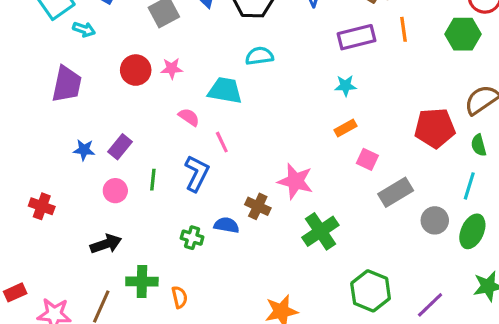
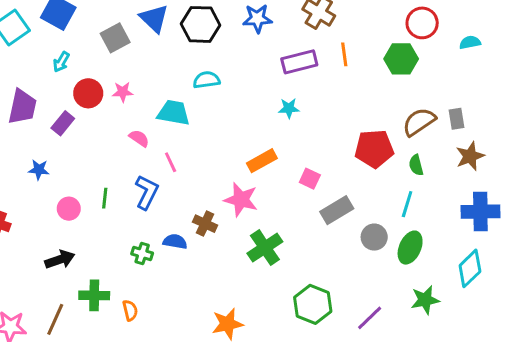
cyan arrow: (84, 29) -> (61, 62), moved, turned 102
orange rectangle: (346, 128) -> (262, 161), moved, size x1.4
purple rectangle: (120, 147) -> (63, 123), moved

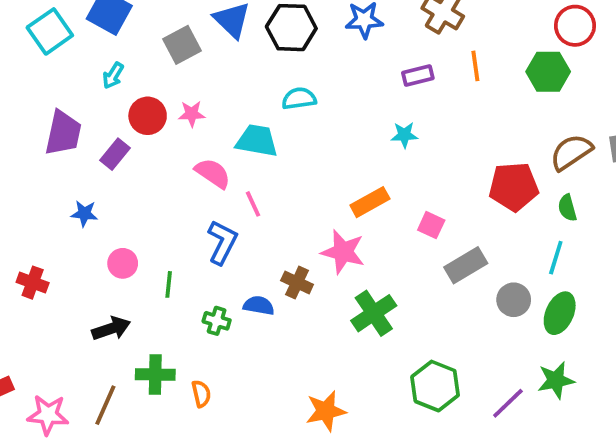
purple rectangle: (299, 62) -> (418, 76), size x0.7
pink semicircle: (139, 138) -> (213, 173), size x1.4
green line: (105, 198) -> (169, 284), moved
green star: (425, 300) -> (556, 380), moved

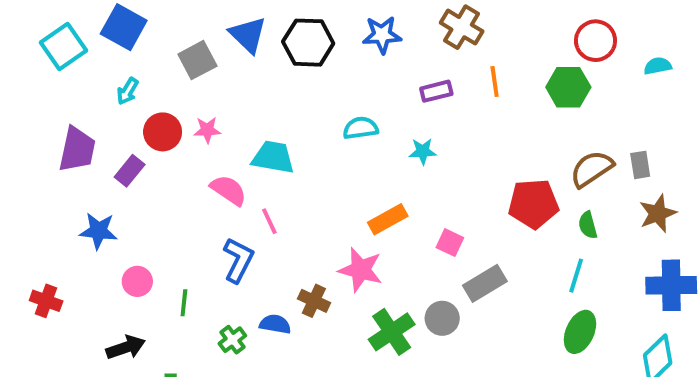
cyan semicircle: (299, 99) -> (361, 128), moved
blue star: (84, 214) -> (98, 231), size x1.4
gray circle: (514, 300) -> (442, 318), moved
green cross: (217, 321) -> (232, 340), turned 36

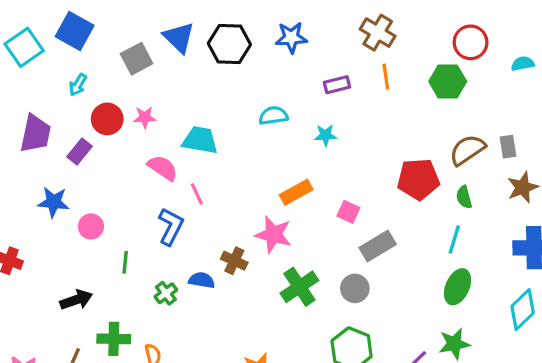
brown cross: (462, 27) -> (378, 33), moved
pink circle: (137, 281) -> (91, 226), moved
gray circle: (442, 318) -> (355, 288), moved

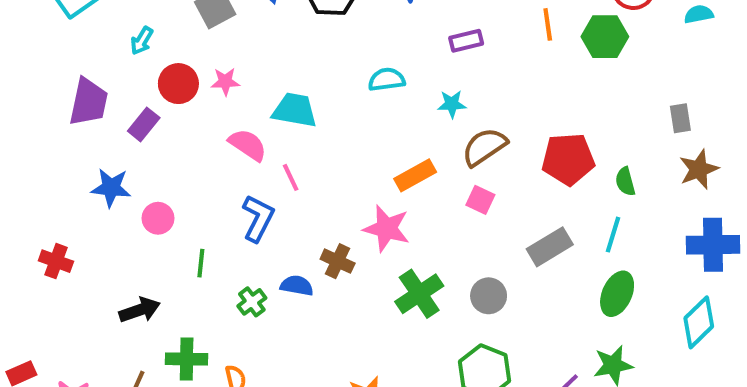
orange line: (386, 77) -> (548, 24), moved
brown semicircle: (467, 150) -> (484, 147), moved
gray rectangle: (378, 246) -> (550, 247), moved

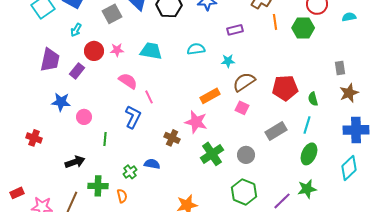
cyan trapezoid: (295, 110) -> (151, 51), moved
blue semicircle: (297, 286) -> (152, 164), moved
green cross: (252, 302) -> (130, 172), moved

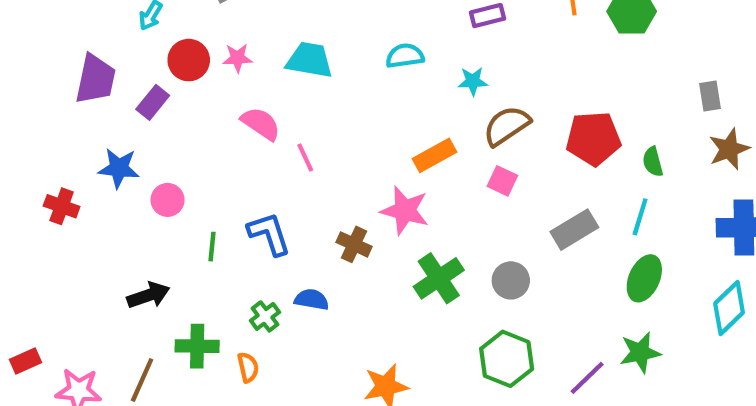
blue L-shape: (133, 117) -> (269, 234), moved, turned -45
red cross: (34, 138) -> (62, 206), moved

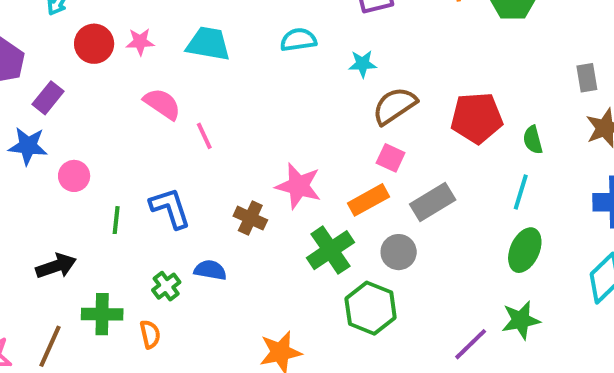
purple rectangle: (153, 102) -> (48, 98), moved
orange rectangle: (435, 155) -> (369, 200), moved
gray rectangle: (574, 230) -> (433, 202), moved
green hexagon: (507, 359) -> (371, 308), moved

